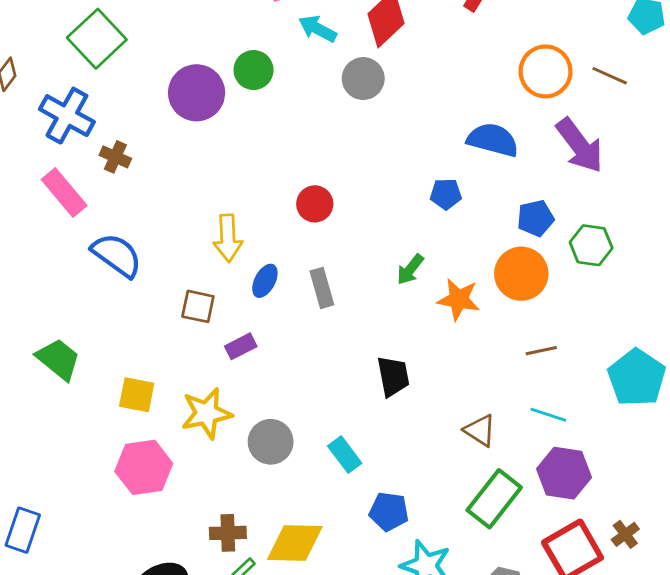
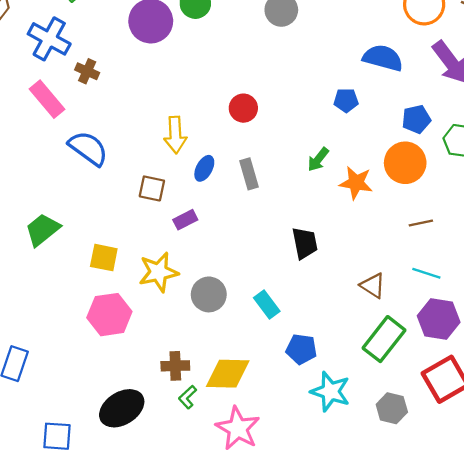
green trapezoid: (58, 359) -> (42, 230), turned -78

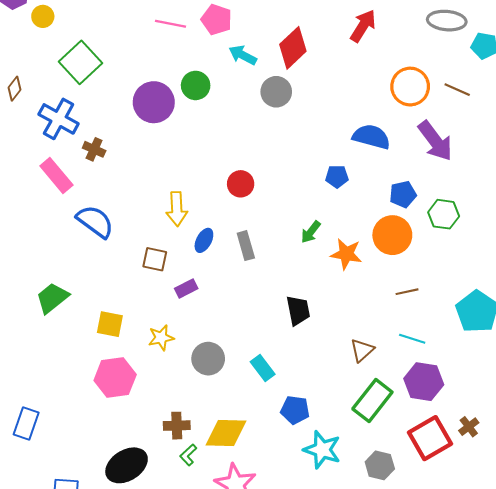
yellow star: (159, 272) -> (161, 338), size x0.7
brown triangle: (373, 286) -> (362, 350), turned 45

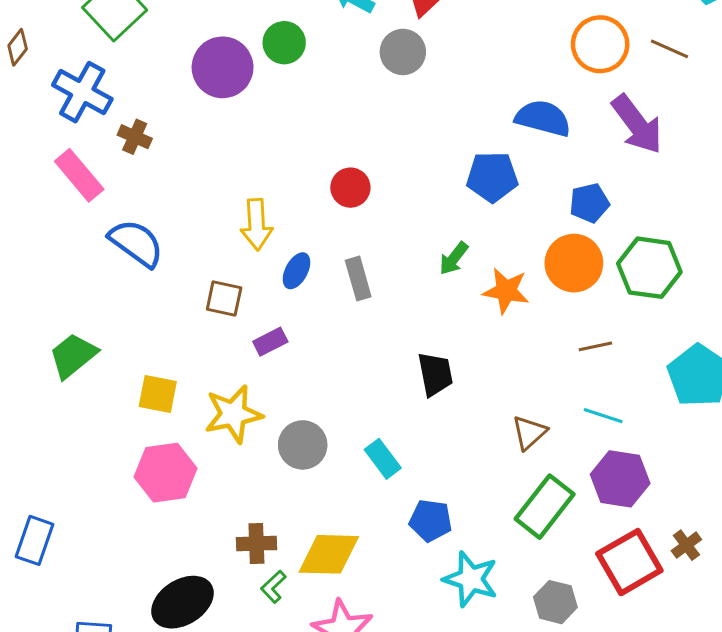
blue pentagon: (337, 177) -> (492, 177), size x1.5
green hexagon: (444, 214) -> (649, 268), moved, size x1.4
yellow star: (161, 338) -> (233, 414), size x1.5

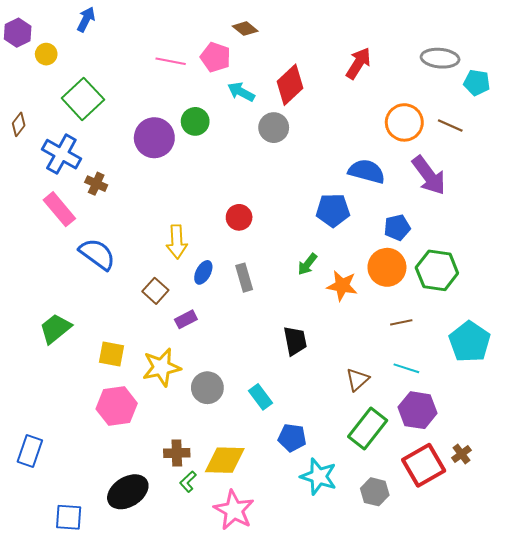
brown square: (224, 299) -> (155, 291), turned 30

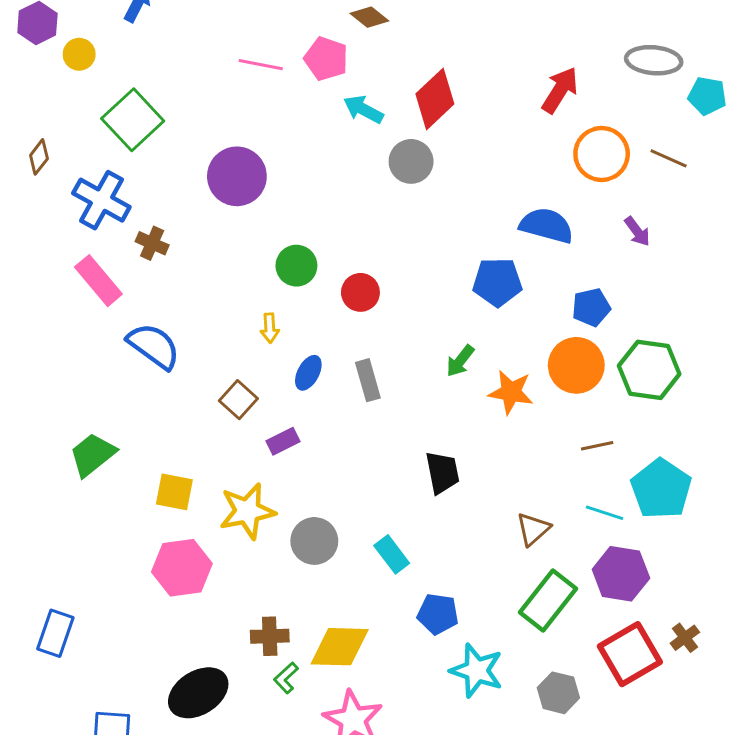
red arrow: (358, 63) -> (560, 90), moved
green circle: (195, 121) -> (296, 266), moved
purple arrow: (429, 175) -> (637, 231), size x0.5
yellow arrow: (177, 242) -> (270, 328), size x0.6
cyan pentagon: (470, 342) -> (661, 489), moved

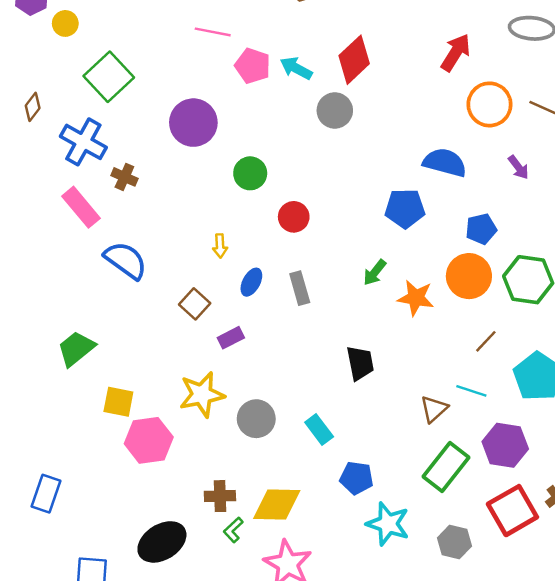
pink pentagon: (326, 59) -> (253, 66), moved
green circle: (296, 266) -> (250, 173), moved
brown line: (597, 446) -> (486, 341), turned -35
yellow square: (174, 492) -> (118, 402), moved
cyan line: (605, 513) -> (471, 391), moved

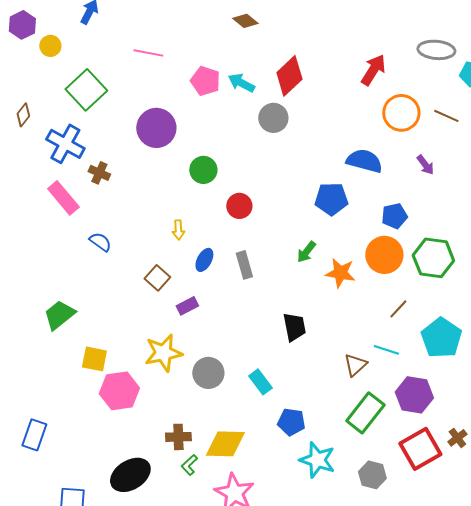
pink line: (213, 32) -> (148, 53), moved
blue semicircle: (126, 260) -> (100, 242), size x0.6

